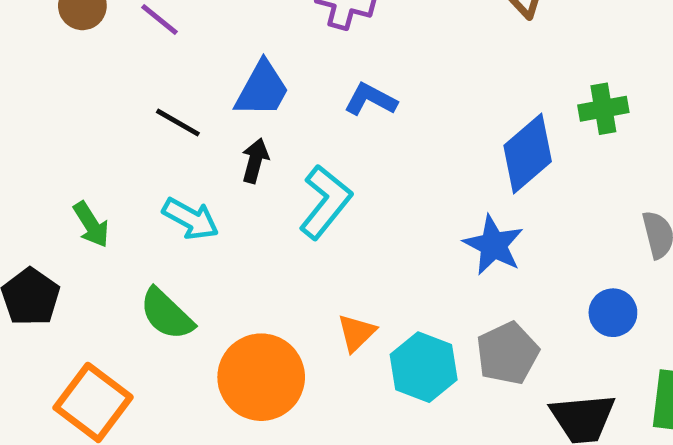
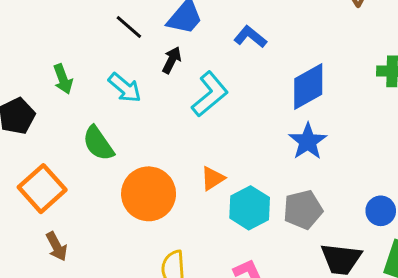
blue diamond: (528, 153) -> (308, 86), moved
blue circle: (613, 313) -> (381, 211), moved

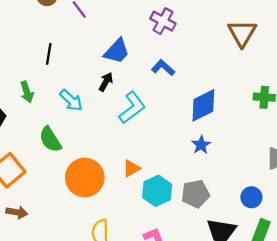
black line: (129, 27) -> (49, 54), moved, turned 55
blue star: (308, 141) -> (201, 145), size x0.7
brown arrow: (57, 246) -> (17, 212), turned -55

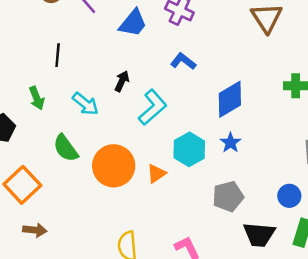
blue trapezoid: (117, 51) -> (133, 23), moved
orange circle: (85, 177) -> (114, 166), moved
cyan hexagon: (157, 191) -> (189, 149), moved

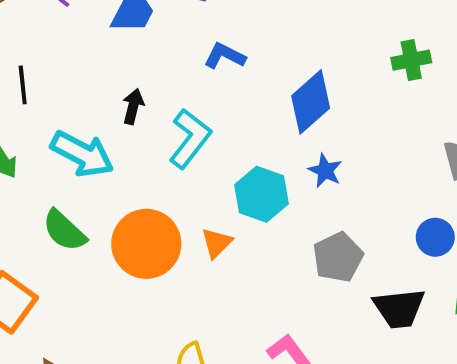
cyan arrow: (85, 104) -> (82, 154), size x1.4

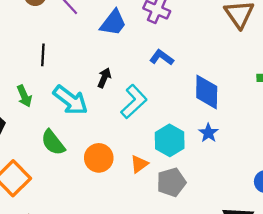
blue diamond: (311, 102) -> (207, 92), turned -57
orange circle: (146, 244) -> (99, 158), size x0.7
gray pentagon: (338, 257) -> (171, 182), moved

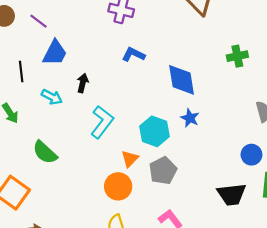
blue trapezoid: (113, 23) -> (55, 53), moved
cyan arrow: (71, 100) -> (52, 97), moved, size x0.6
cyan L-shape: (134, 102) -> (102, 122), moved
orange circle: (99, 158) -> (118, 186), moved

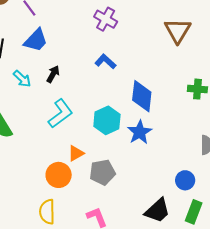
blue star: (190, 118) -> (140, 132), size x1.4
cyan hexagon: (155, 131) -> (107, 120), moved
black trapezoid: (232, 194) -> (157, 211), turned -52

